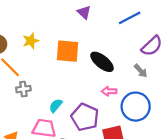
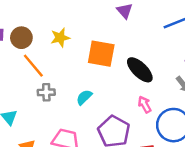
pink arrow: (109, 91) -> (145, 104), turned 56
cyan semicircle: (56, 106) -> (84, 97), moved

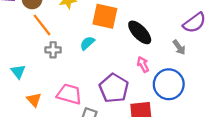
cyan semicircle: (84, 97) -> (87, 43), moved

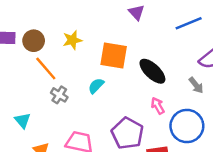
gray cross: (53, 50) -> (59, 95), turned 35

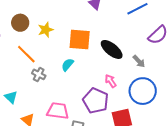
brown circle: (34, 41) -> (20, 23), moved
gray arrow: (196, 85) -> (139, 61), moved
pink arrow: (158, 106) -> (111, 81), moved

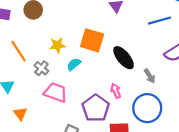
yellow star: (46, 30) -> (57, 45), moved
orange line: (26, 54) -> (19, 51), moved
pink trapezoid: (58, 111) -> (56, 92), moved

